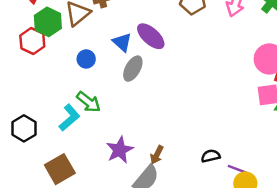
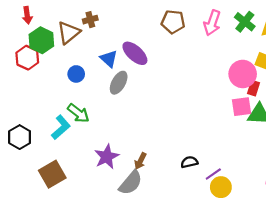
purple line: (237, 169) -> (213, 174), turned -56

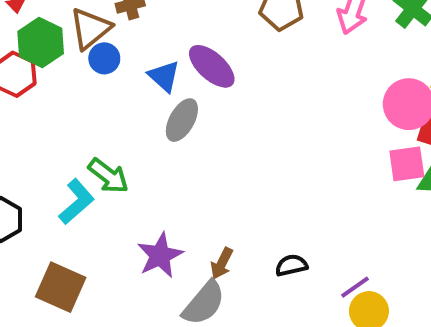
blue circle: (76, 74) -> (104, 58), moved
black semicircle: (189, 162) -> (291, 265), moved
brown square: (52, 174) -> (61, 287), turned -36

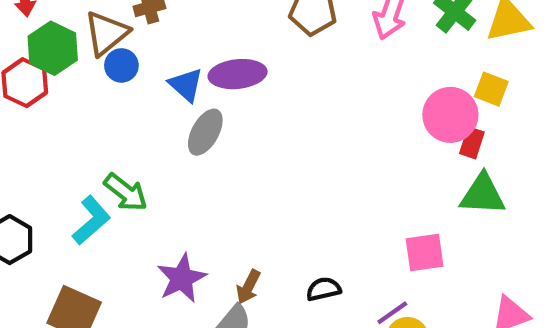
purple ellipse: (212, 66) -> (238, 74), turned -48
pink square: (407, 164) -> (425, 252), moved

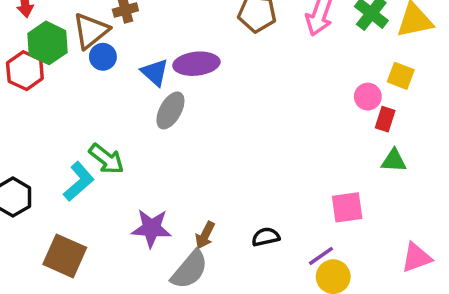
pink circle: (450, 115) -> (368, 97), size x0.6
green triangle: (483, 194) -> (394, 161), size x0.7
purple star: (182, 278) -> (151, 228), turned 30

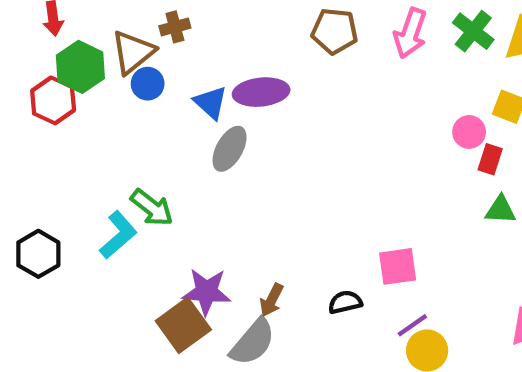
pink square: (347, 207) -> (398, 266), moved
brown square: (65, 256) -> (183, 325), moved, turned 30

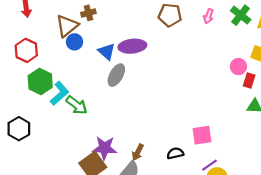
pink arrow: (410, 33) -> (208, 16), size x0.6
green hexagon: (80, 67) -> (40, 82), moved
cyan L-shape: (118, 235) -> (60, 93), moved

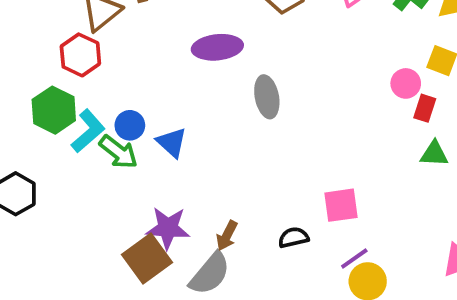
blue circle: (75, 42) -> (130, 125), moved
red hexagon: (26, 50) -> (80, 55), moved
blue triangle: (107, 52) -> (172, 142), moved
gray ellipse: (116, 75) -> (267, 97), moved, turned -40

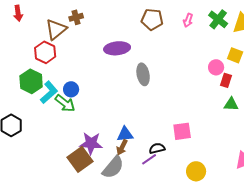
blue triangle: (172, 142) -> (125, 134), moved, turned -48
purple line: (354, 258) -> (149, 159), moved

